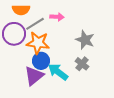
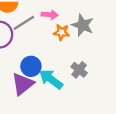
gray star: (85, 40) -> (83, 25), moved
orange star: (38, 43) -> (62, 32), moved, size x0.6

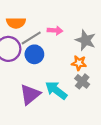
orange star: (62, 32) -> (79, 63), moved
blue circle: (31, 66) -> (34, 54), moved

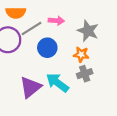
blue circle: (34, 54) -> (47, 48), moved
gray cross: (82, 81) -> (85, 74), turned 32

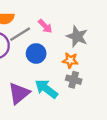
pink arrow: (56, 21) -> (45, 26), turned 42
gray cross: (85, 74) -> (74, 80), turned 35

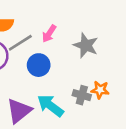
pink arrow: (45, 26) -> (49, 34), turned 77
orange star: (70, 60) -> (100, 90), moved

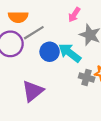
pink arrow: (49, 34) -> (74, 15), moved
cyan arrow: (50, 106) -> (70, 53), moved

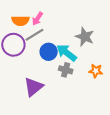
pink arrow: (74, 15) -> (38, 19), moved
gray cross: (87, 78) -> (66, 70), moved

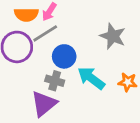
cyan arrow: (67, 53) -> (91, 78), moved
gray cross: (66, 70) -> (55, 81), moved

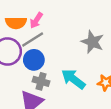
blue circle: (64, 56) -> (34, 60), moved

